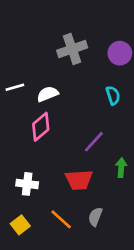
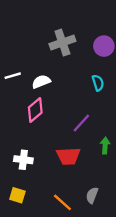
gray semicircle: (95, 217) -> (92, 195), moved
orange line: (61, 219) -> (62, 202), moved
yellow square: (20, 225) -> (17, 195), turned -35

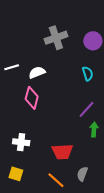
pink diamond: (35, 110) -> (32, 98), turned -35
purple line: (81, 123) -> (87, 109), moved
red trapezoid: (68, 156) -> (62, 152), moved

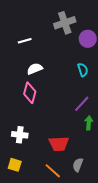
gray cross: (56, 38) -> (65, 23), moved
white line: (12, 67) -> (25, 41), moved

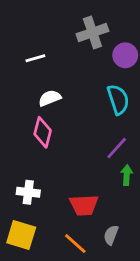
cyan semicircle: (83, 70) -> (118, 100), size x1.5
yellow square: (15, 165) -> (21, 235), size x1.5

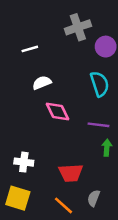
pink diamond: (43, 132) -> (57, 112), moved, turned -40
purple line: (117, 148) -> (98, 125), turned 55

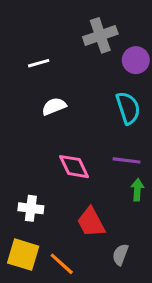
pink diamond: (57, 112) -> (74, 167), moved
red trapezoid: (71, 173) -> (91, 222), turned 65
orange line: (64, 205) -> (62, 264), moved

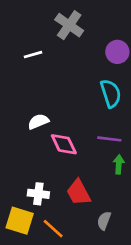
gray cross: (100, 35) -> (69, 25), moved, turned -36
white semicircle: (54, 106) -> (38, 122), moved
white cross: (31, 208) -> (38, 194), moved

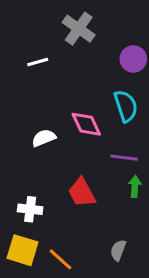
pink diamond: (64, 144) -> (86, 124), moved
red trapezoid: (79, 192) -> (82, 193), moved
white cross: (38, 194) -> (30, 209), moved

